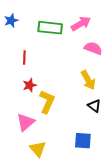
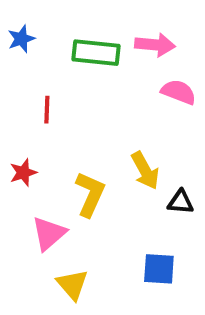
pink arrow: (81, 24) -> (155, 45), turned 36
yellow arrow: (88, 80) -> (145, 171), moved
red star: (30, 85) -> (23, 173), moved
black triangle: (94, 106) -> (181, 202), turned -32

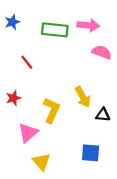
red line: (47, 110) -> (27, 62), turned -40

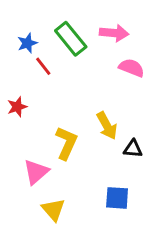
blue star: (12, 22) -> (27, 43), moved
green rectangle: (55, 30) -> (71, 39), turned 45
red line: (27, 62) -> (43, 66), moved
red star: (13, 98) -> (17, 107), moved

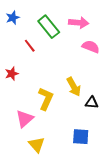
blue star: (27, 43) -> (13, 18), moved

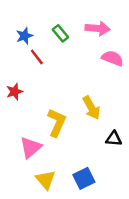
blue star: (13, 18) -> (24, 36), moved
green rectangle: (49, 27) -> (60, 33), size x0.6
black triangle: (92, 103) -> (114, 139), moved
blue square: (81, 137) -> (84, 178), moved, turned -30

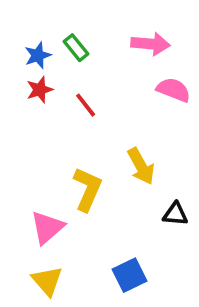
green rectangle: (60, 33) -> (76, 48), moved
red line: (37, 57) -> (86, 105), moved
red star: (15, 92) -> (40, 90), moved
yellow triangle: (46, 180) -> (47, 281), moved

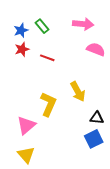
red line: (86, 105) -> (47, 58), turned -32
blue square: (129, 275) -> (94, 139), moved

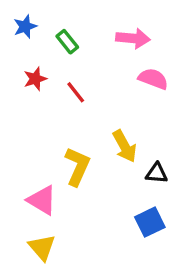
blue star: (21, 30) -> (25, 27), moved
red line: (47, 58) -> (76, 92), turned 32
black triangle: (97, 118) -> (157, 173), moved
pink triangle: (26, 125) -> (42, 200), turned -48

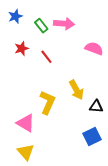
pink arrow: (133, 38) -> (64, 24), moved

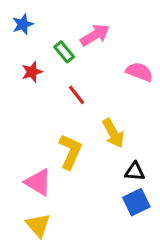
pink arrow: (64, 24) -> (95, 35), turned -36
green rectangle: (41, 26) -> (64, 52), moved
red line: (46, 57) -> (76, 95), moved
black triangle: (96, 106) -> (135, 172), moved

